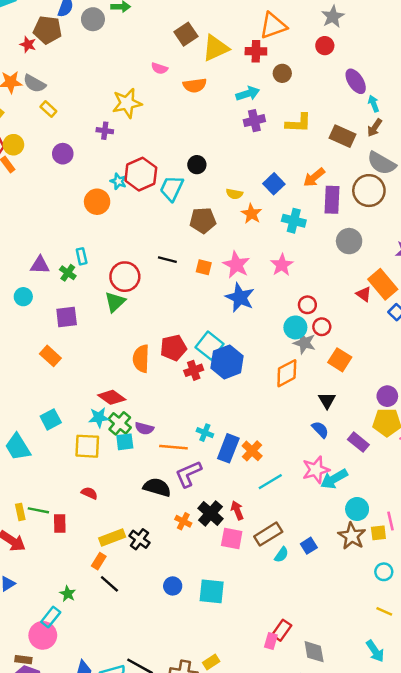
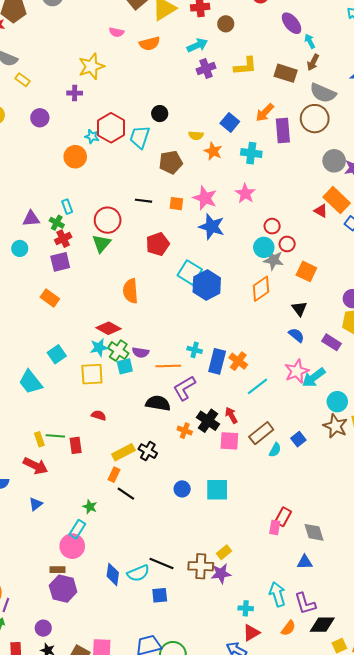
gray circle: (349, 241) -> (334, 161), moved
red pentagon: (173, 348) -> (158, 244), moved
red cross: (194, 370) -> (63, 239), moved

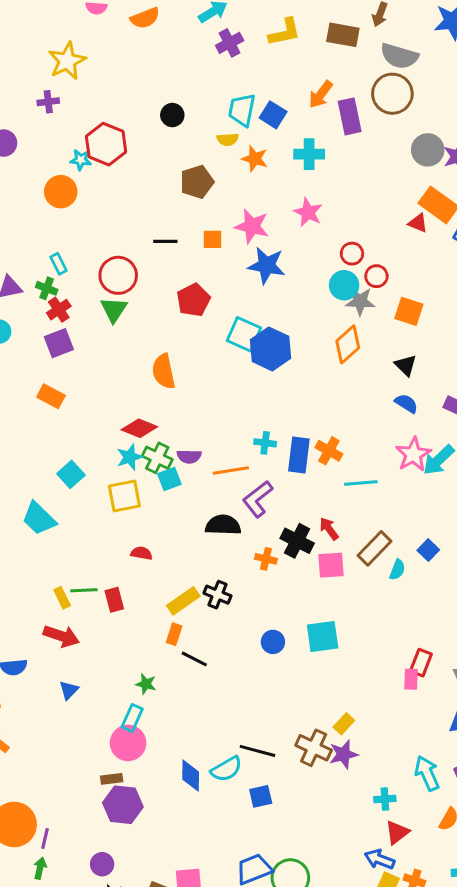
cyan trapezoid: (140, 137) -> (242, 110), moved
cyan line: (258, 386) -> (361, 483), turned 40
brown cross: (201, 566) -> (314, 748), turned 30

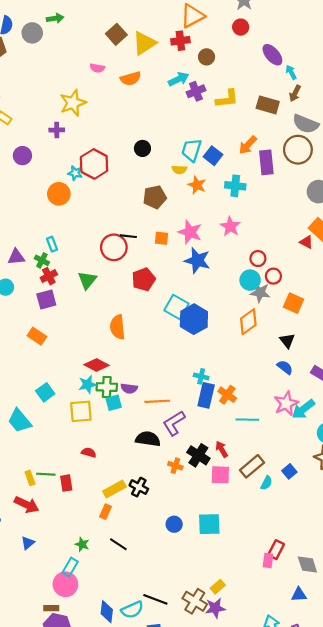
purple cross: (230, 43) -> (196, 91), moved
red circle: (118, 275) -> (114, 247), moved
cyan cross: (265, 443) -> (201, 376), moved
green cross: (157, 458) -> (107, 387), turned -30
black line: (194, 659) -> (118, 544), moved

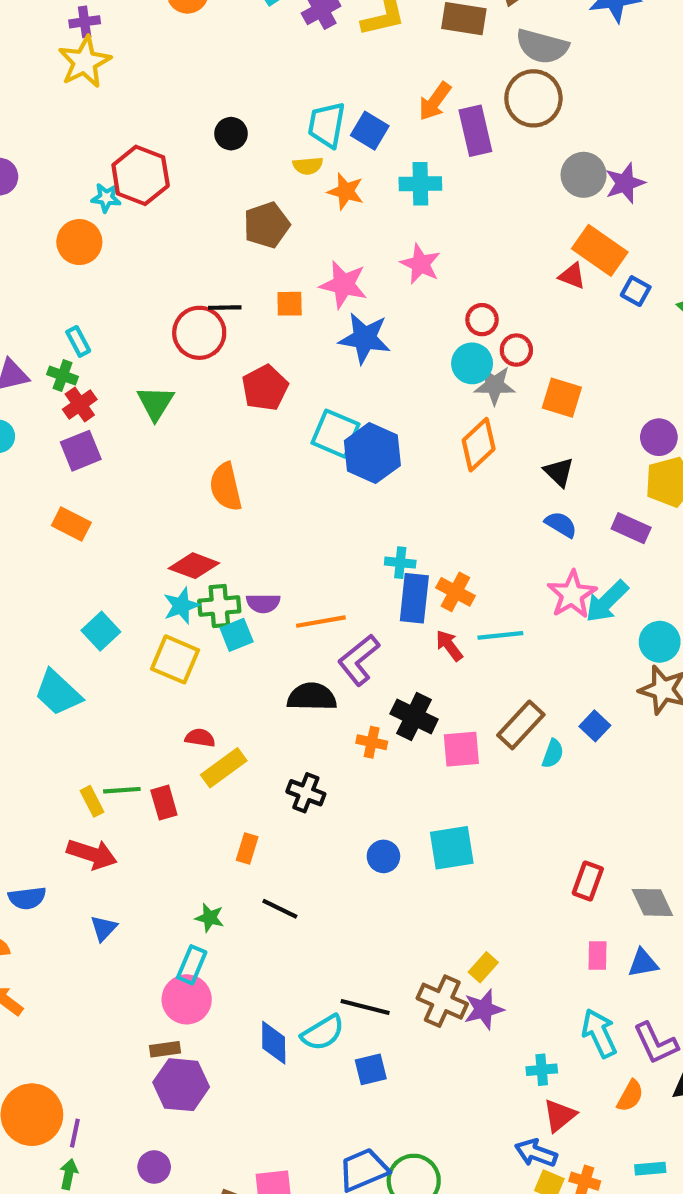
purple cross: (57, 130) -> (85, 22), moved
yellow square: (81, 411) -> (175, 659), turned 35
red arrow: (222, 449) -> (449, 646), moved
yellow rectangle: (114, 489) -> (224, 768), moved
pink rectangle: (268, 561) -> (597, 955), moved

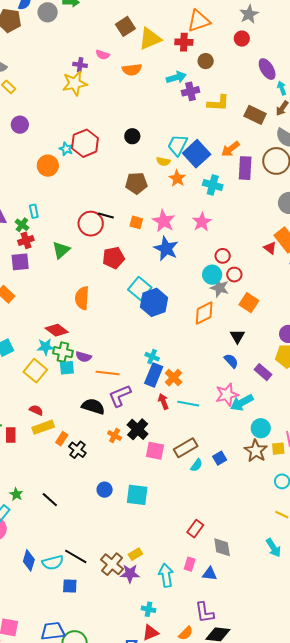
blue square: (370, 131) -> (197, 154), size x1.5
orange rectangle: (247, 848) -> (62, 439), moved
cyan arrow: (599, 1033) -> (166, 575), moved

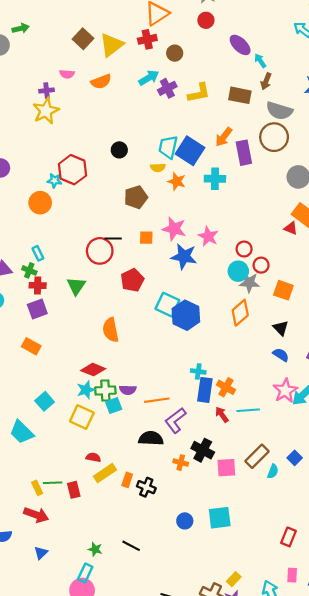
pink star: (202, 222) -> (208, 236), moved
red cross: (26, 240) -> (38, 285), turned 35

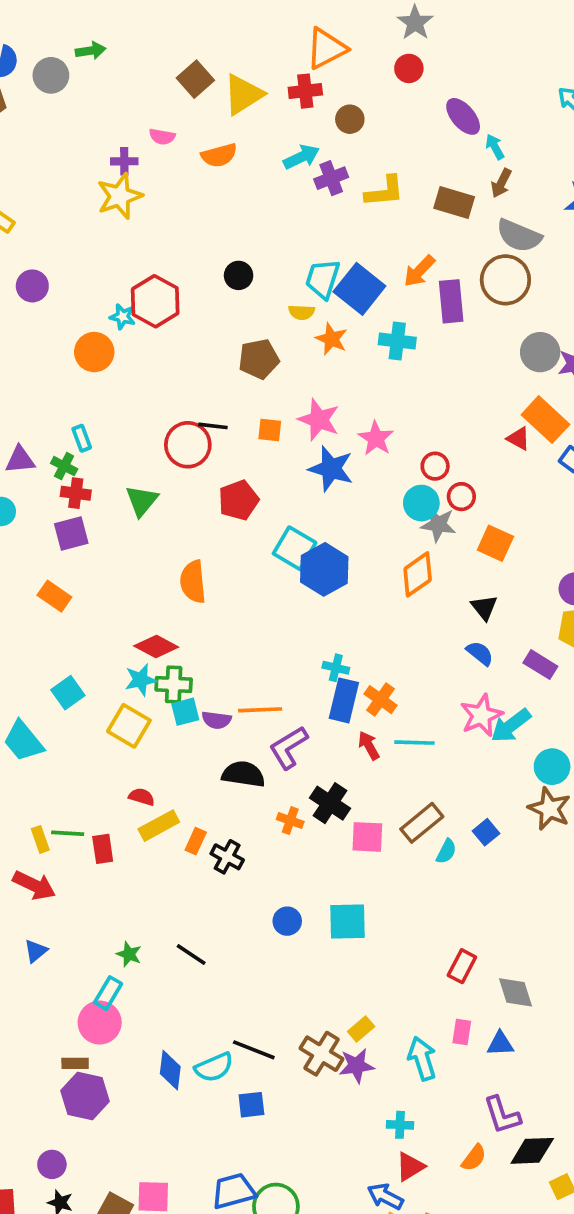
purple semicircle: (128, 390) -> (217, 720), moved

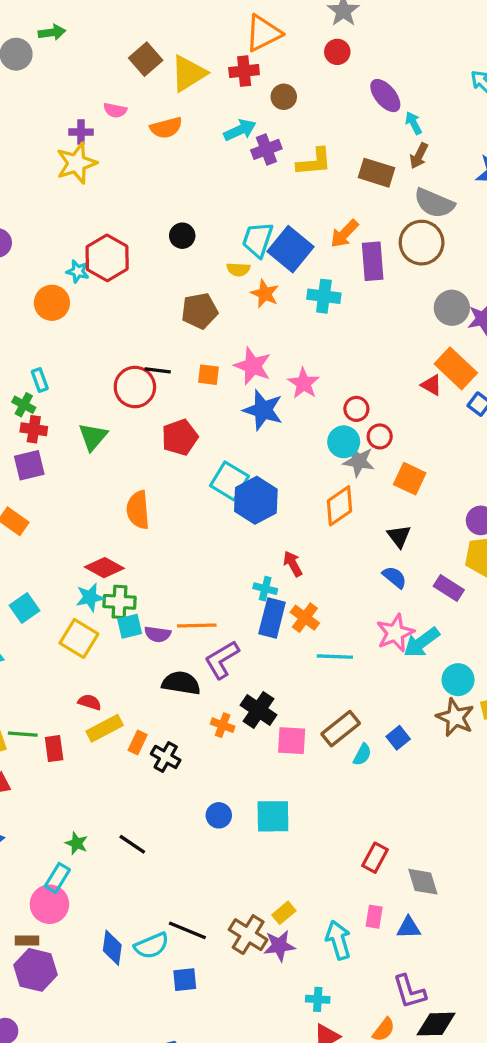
red arrow: (369, 746) -> (293, 564), moved

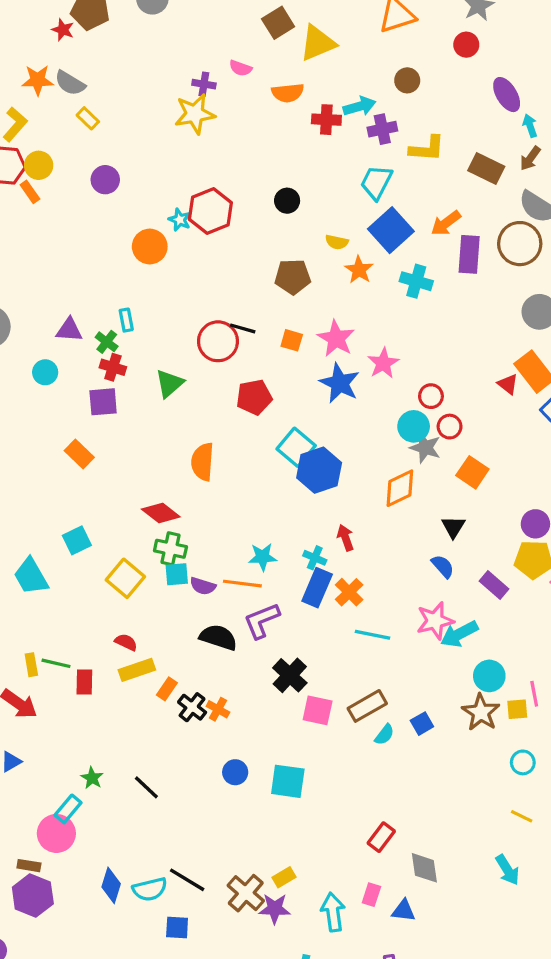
red cross: (244, 71) -> (326, 120), moved
cyan trapezoid: (258, 240) -> (376, 182), moved
cyan star: (90, 597) -> (263, 557), moved
orange cross: (223, 725) -> (218, 709), moved

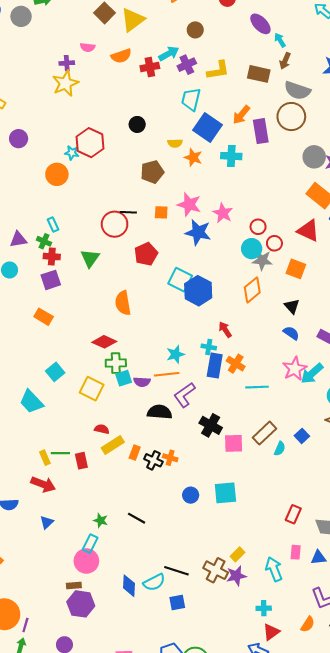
red triangle: (508, 384) -> (308, 231), moved, size x1.6

